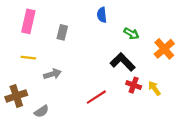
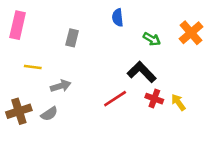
pink rectangle: (28, 21) -> (18, 25), moved
orange cross: (164, 49) -> (191, 33), moved
red line: (96, 97) -> (115, 99), moved
gray semicircle: (41, 111) -> (49, 114), moved

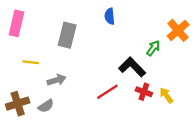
gray rectangle: (72, 38) -> (67, 35), size x1.5
green arrow: (152, 39) -> (153, 48), moved, turned -84

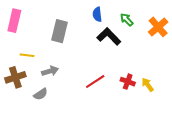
green arrow: (153, 48) -> (127, 20), moved, turned -80
black L-shape: (132, 67) -> (109, 36), moved
brown cross: (18, 104) -> (15, 77), moved

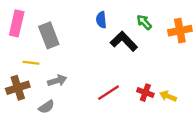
blue semicircle: (97, 14) -> (101, 20), moved
orange cross: (158, 27) -> (180, 31), turned 30
gray rectangle: (59, 31) -> (49, 35), moved, turned -35
yellow arrow: (148, 85) -> (168, 96), turned -32

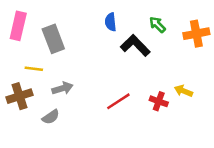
yellow arrow: (168, 96) -> (183, 91), moved

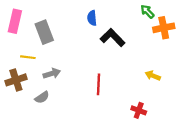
green arrow: (157, 25) -> (147, 12), moved
red line: (118, 101) -> (98, 84), turned -54
red cross: (159, 101) -> (139, 110), moved

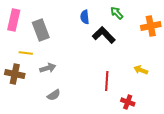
green arrow: (147, 12) -> (117, 13), moved
brown cross: (16, 80) -> (15, 74), turned 30
red line: (98, 84) -> (107, 81), moved
gray semicircle: (42, 97) -> (54, 95), moved

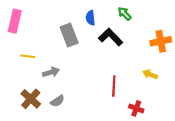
orange cross: (151, 26) -> (161, 41), moved
gray rectangle: (41, 30) -> (69, 35), moved
brown cross: (15, 74) -> (31, 99), moved, turned 30

